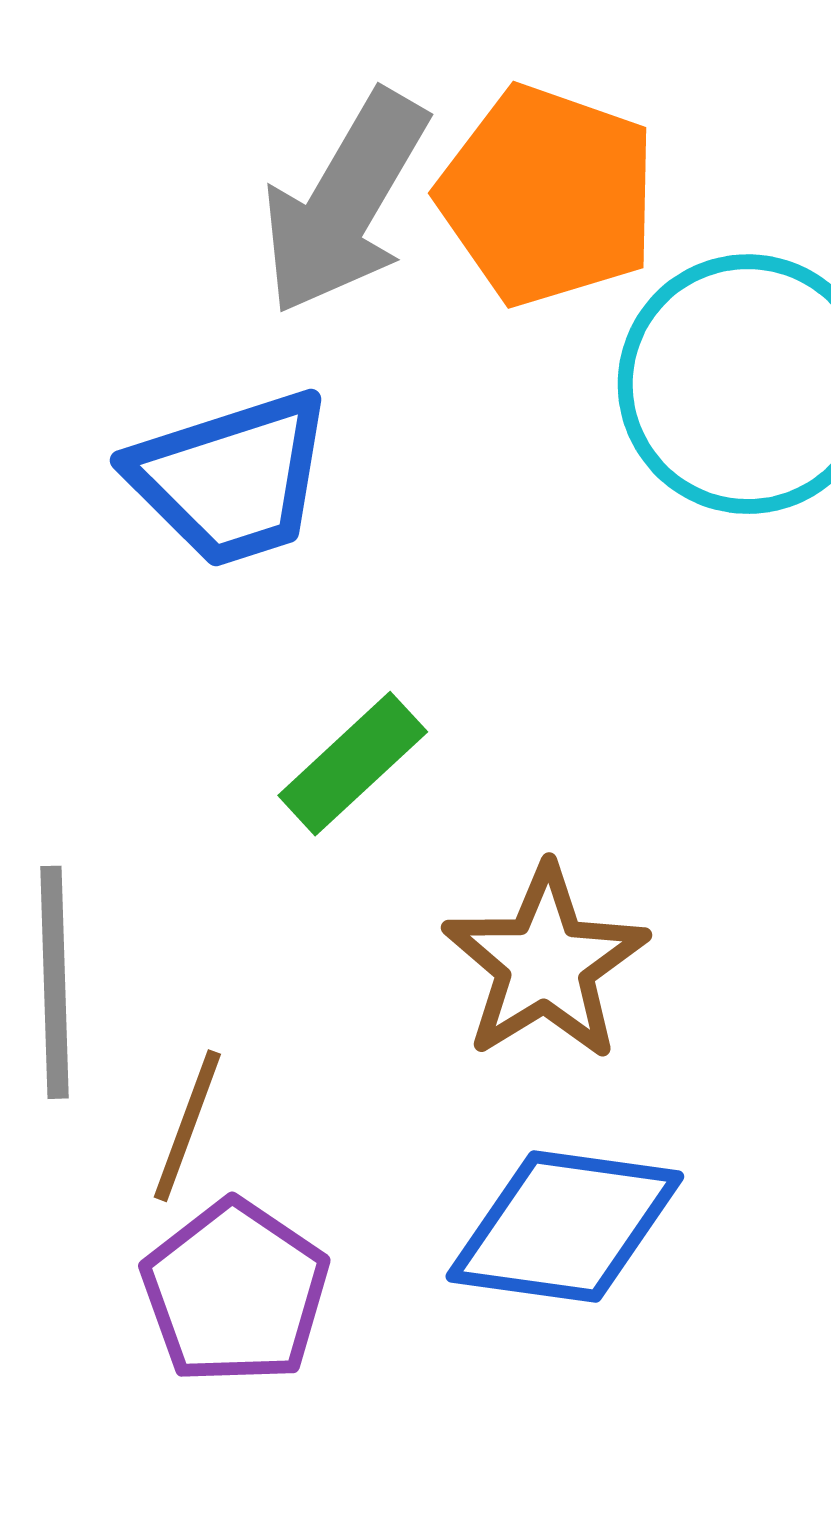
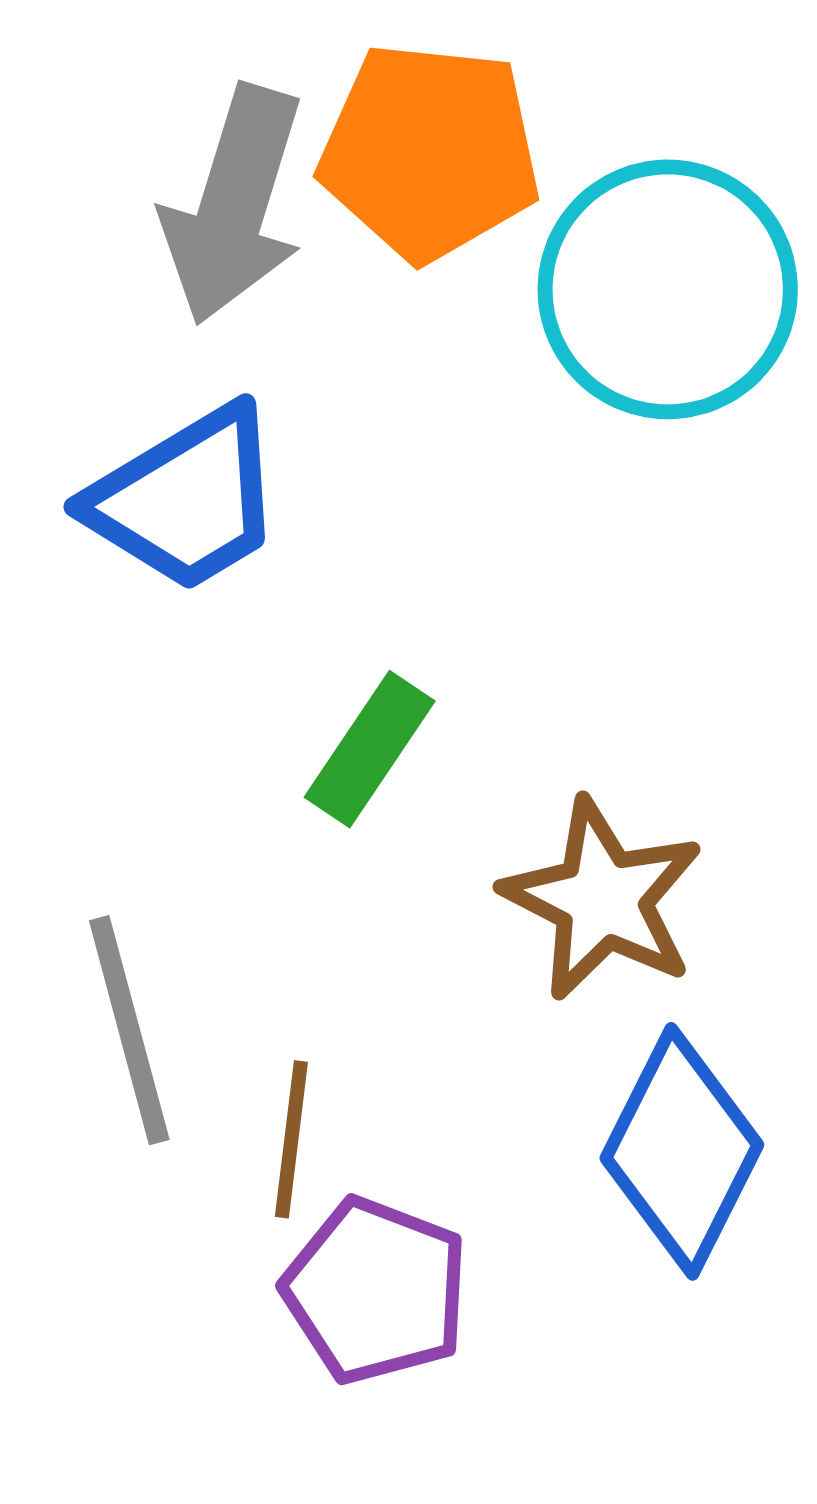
blue diamond: (565, 1227) -> (682, 1151), turned -58

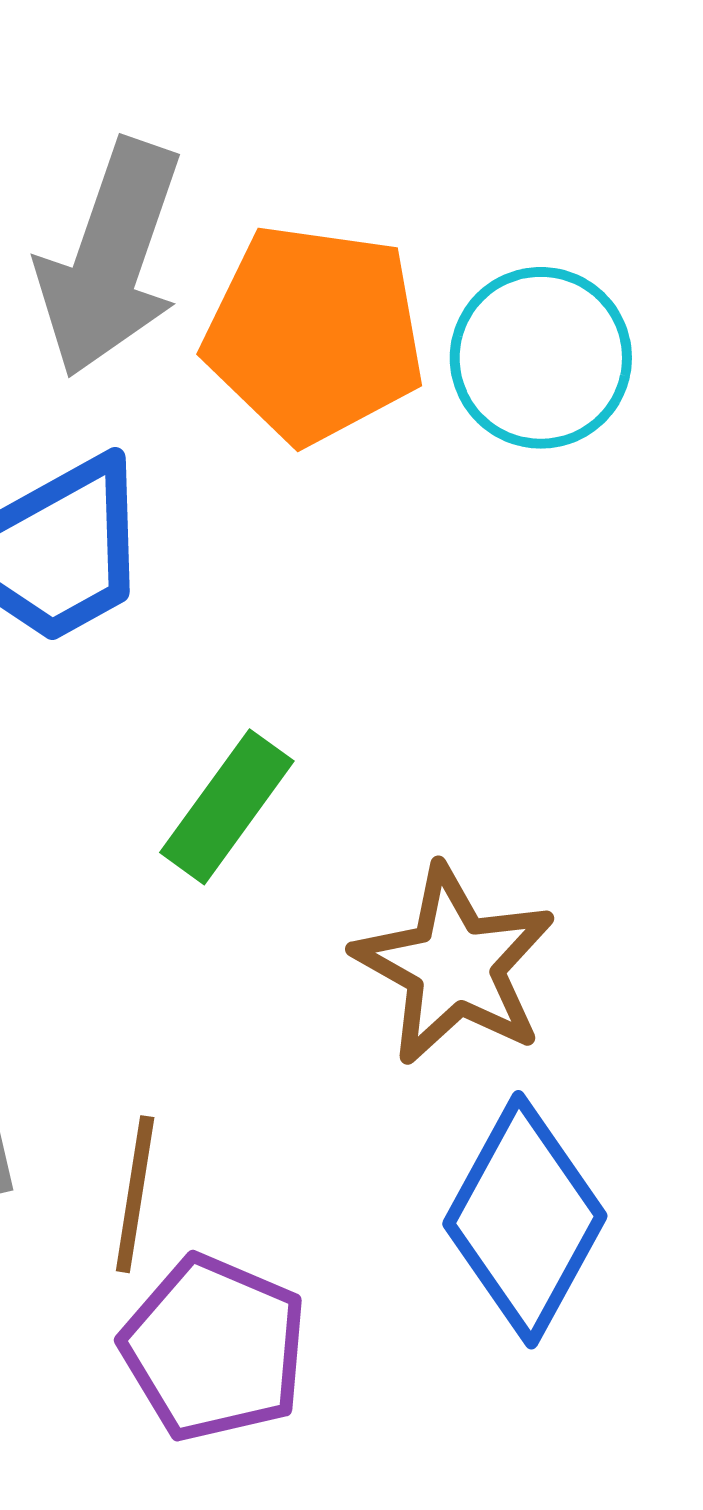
orange pentagon: (430, 152) -> (314, 334), moved
cyan circle: (668, 289) -> (541, 358), size x0.7

